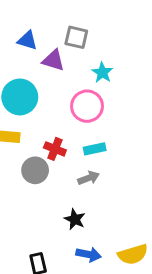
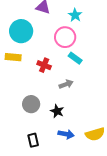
cyan rectangle: (95, 149) -> (75, 58), moved, turned 48
gray circle: (35, 170) -> (31, 104), moved

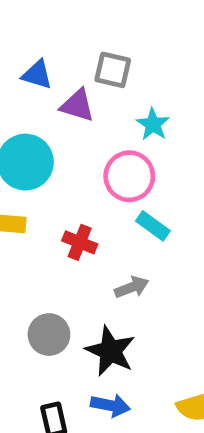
black star: (57, 111) -> (110, 351), size x1.5
blue arrow: (66, 134) -> (110, 405), moved

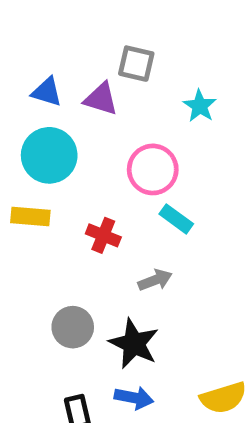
blue triangle: (37, 75) -> (47, 92), moved
cyan star: (153, 124) -> (200, 106), moved

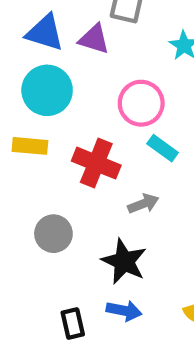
blue triangle: (47, 92) -> (45, 33), size x1.4
red cross: (103, 235) -> (96, 163), size x1.5
gray circle: (73, 327) -> (53, 234), moved

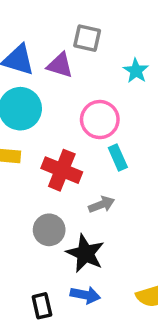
cyan rectangle: (163, 148) -> (118, 158), turned 30
gray circle: (53, 234) -> (49, 230), moved

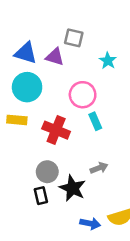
gray arrow: (102, 205) -> (99, 168), moved
blue arrow: (85, 295) -> (90, 223), moved
black rectangle: (42, 306) -> (41, 196), moved

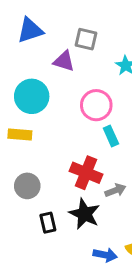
blue triangle: (26, 53) -> (30, 30), moved, turned -35
red cross: (56, 130) -> (86, 173), moved
gray circle: (47, 172) -> (27, 186), moved

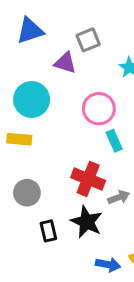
gray square: (86, 39) -> (88, 40), turned -35

